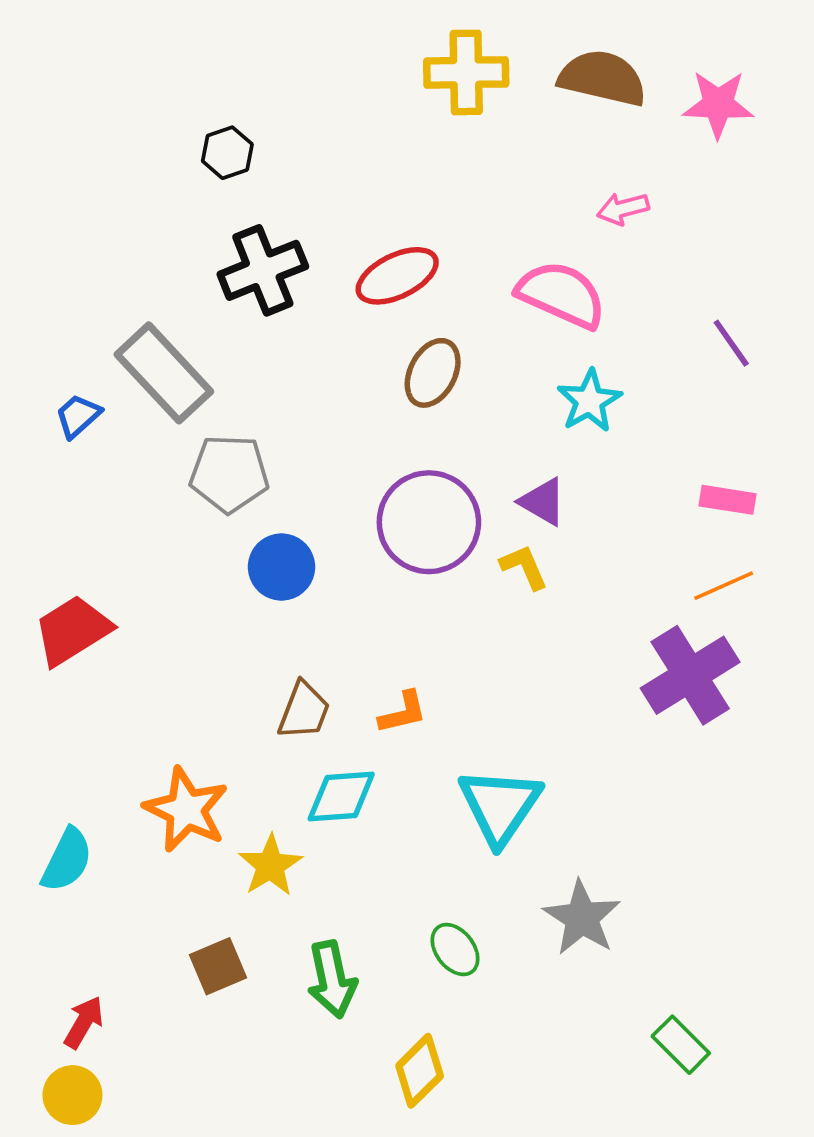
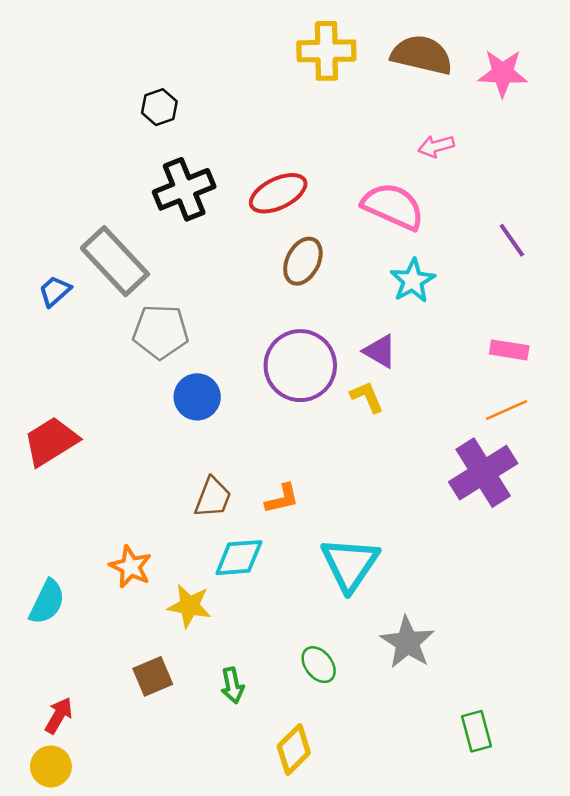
orange star: (186, 810) -> (131, 567), size x0.7
yellow star: (270, 866) -> (189, 606), turned -30
green arrow: (332, 979) -> (232, 685), size x0.7
green rectangle: (681, 1045) -> (477, 731), turned 30

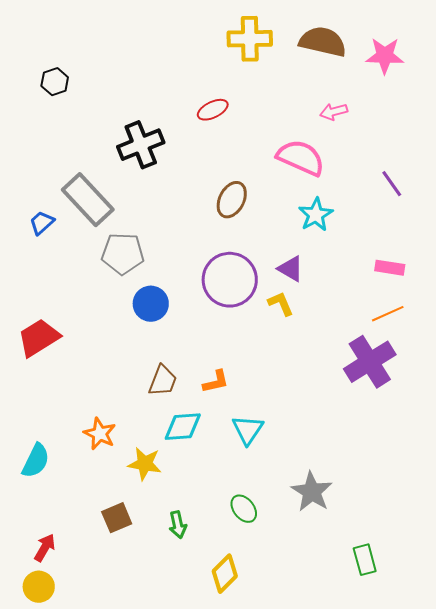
black hexagon: (159, 107) -> (55, 82), moved
red ellipse: (278, 193) -> (213, 110), moved, size x0.7
cyan triangle: (350, 564) -> (248, 430), moved, size x0.7

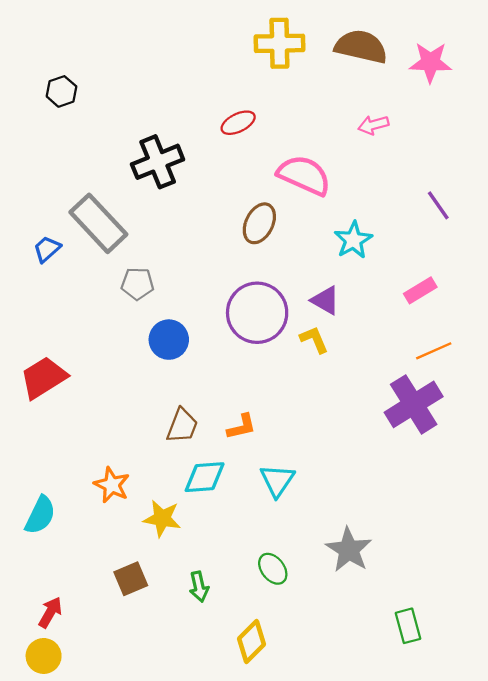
pink semicircle: (301, 158) -> (304, 175), moved
gray pentagon: (123, 254) -> (137, 284), size x0.7
pink rectangle: (390, 268) -> (420, 290), moved, turned -40

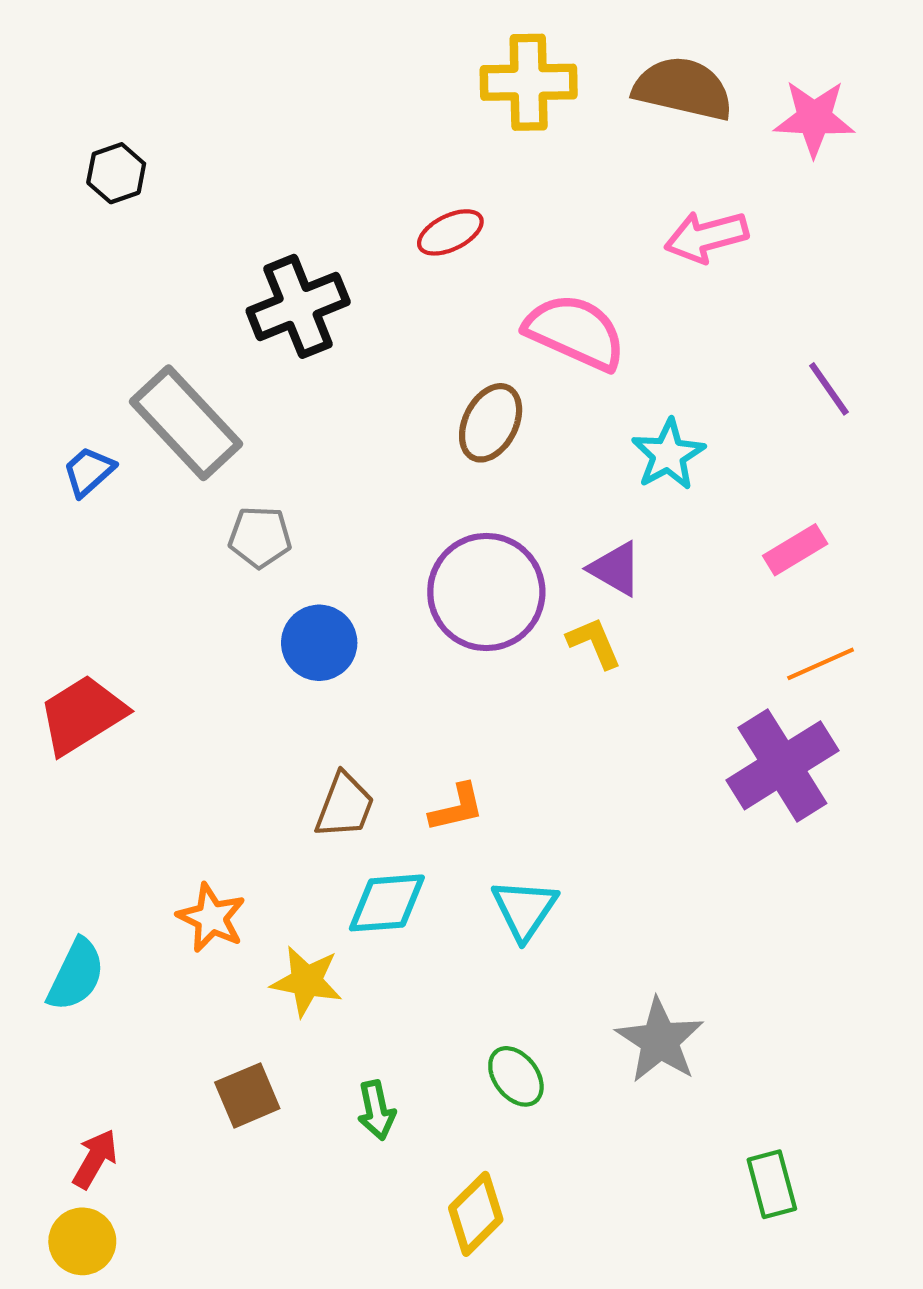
pink arrow: (373, 125) -> (706, 237), size x1.4

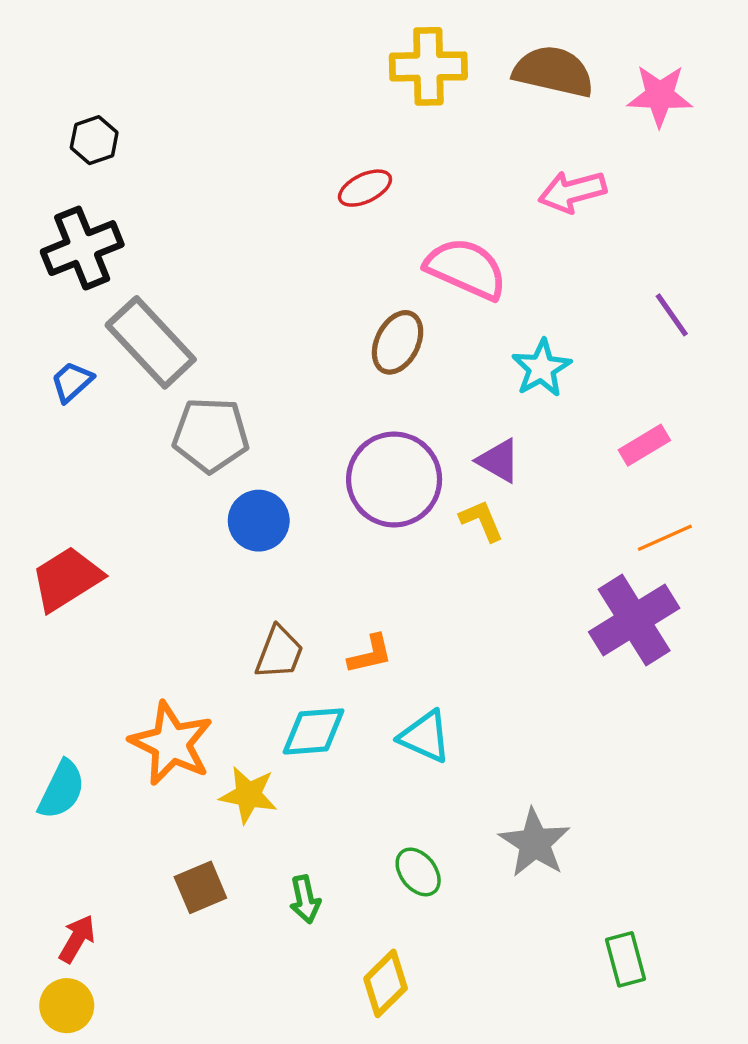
black cross: (298, 306) -> (82, 248), moved
gray pentagon: (260, 537) -> (211, 435), size x1.5
cyan triangle: (524, 909) -> (425, 737), turned -40
orange star: (211, 918) -> (171, 743), size x1.5

